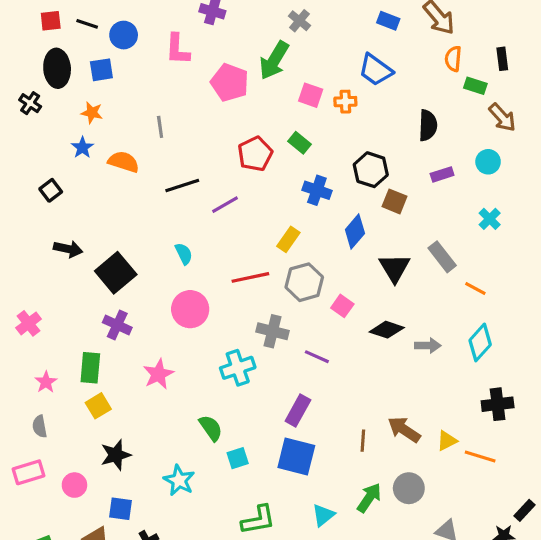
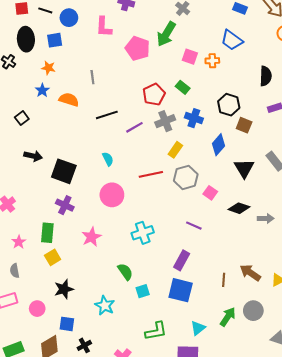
black square: (116, 273) -> (64, 171), turned -30
gray cross: (273, 331) -> (165, 121), moved, turned -36

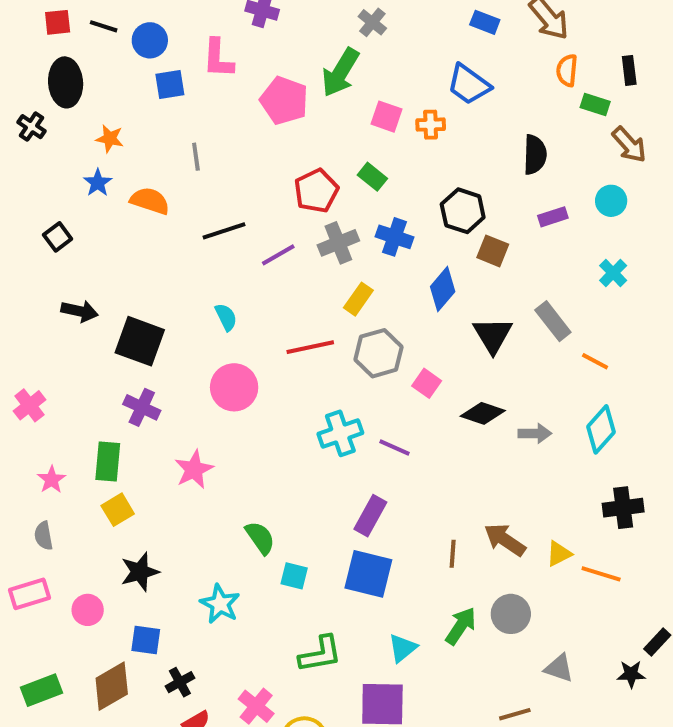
blue square: (55, 40) -> (170, 84), moved
cyan cross: (143, 233) -> (340, 433), moved
cyan square: (143, 291) -> (294, 576), turned 32

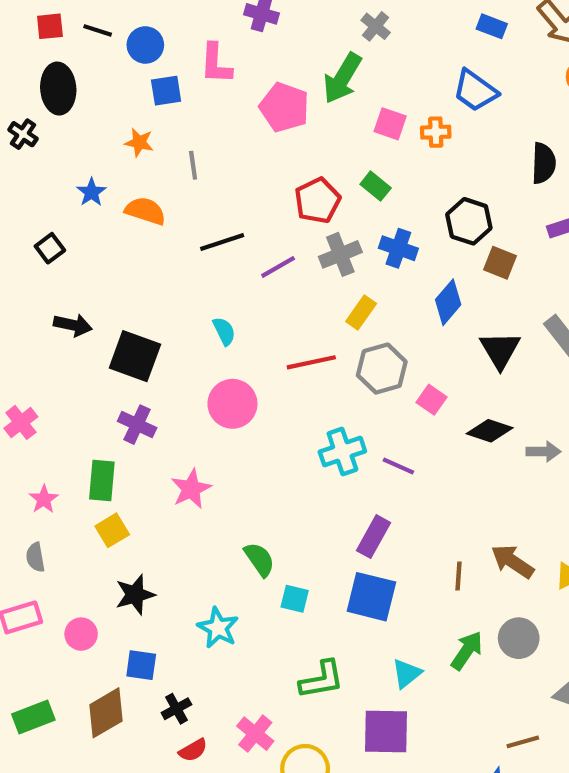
orange star: (110, 139) -> (139, 142), moved

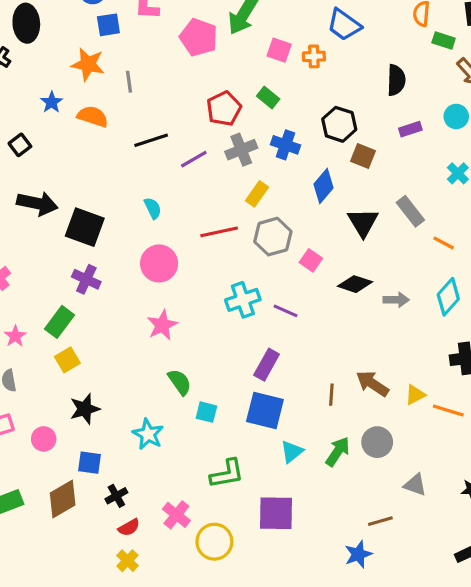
orange star: (139, 142) -> (88, 64), size x1.5
black arrow: (73, 325) -> (37, 203), size x1.4
green rectangle: (102, 481) -> (59, 322), turned 32
pink star: (191, 489) -> (162, 325), moved
cyan triangle: (407, 673) -> (292, 452), moved

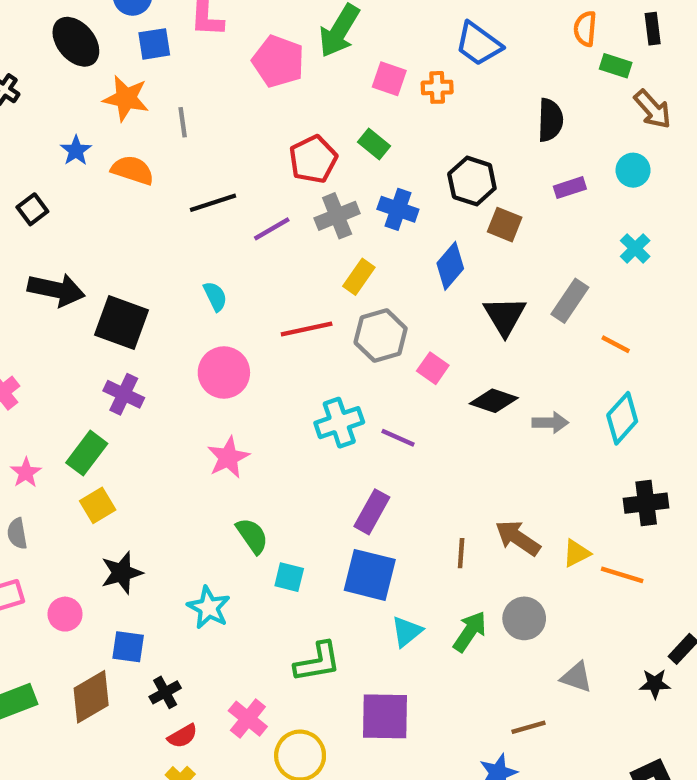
black ellipse: (26, 23) -> (76, 42), moved, turned -36
gray rectangle: (410, 211) -> (570, 301), turned 72

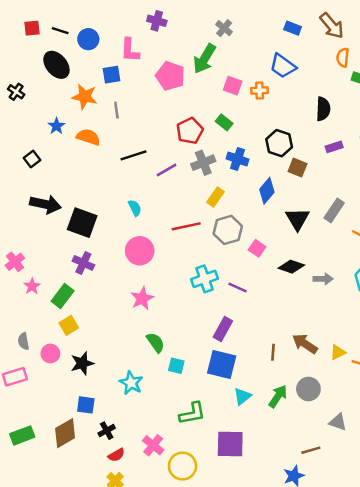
blue square: (154, 44) -> (112, 75), moved
pink star: (26, 473) -> (32, 286), moved
pink circle: (65, 614) -> (50, 354), moved

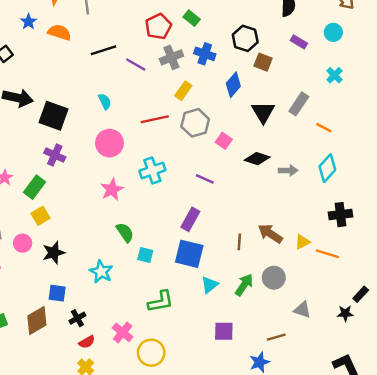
purple rectangle: (334, 147) -> (299, 42), turned 49
purple line: (167, 170) -> (136, 65), turned 60
cyan cross: (204, 279) -> (152, 170), moved
purple square: (230, 444) -> (224, 331), moved, size x0.7

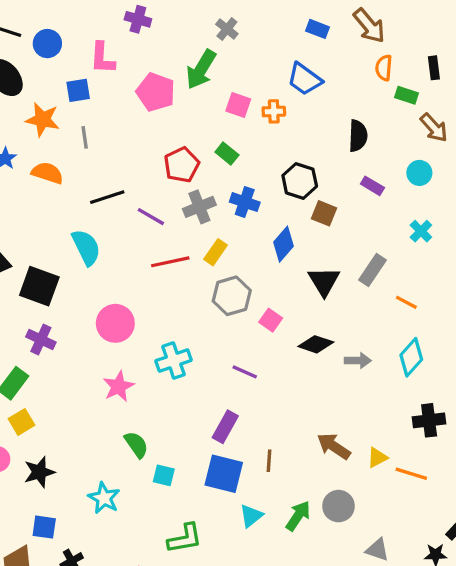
cyan semicircle: (105, 101) -> (86, 247), moved, size x1.6
red line: (155, 119) -> (170, 262), moved
brown line: (239, 242) -> (269, 461), moved

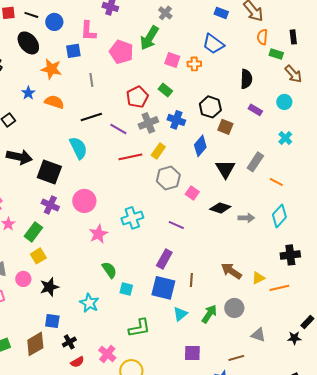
gray line: (85, 137) -> (91, 80), moved
pink circle: (115, 323) -> (84, 201), moved
orange line: (411, 474) -> (279, 288), turned -30

